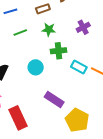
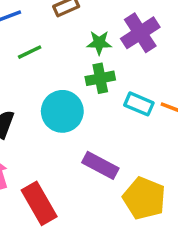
purple cross: (83, 27) -> (140, 33), size x1.5
green star: (49, 30) -> (99, 43), moved
cyan circle: (36, 67) -> (62, 111), size x1.5

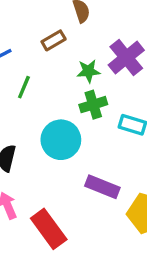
green line: (30, 52) -> (24, 87), turned -35

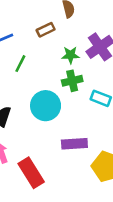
purple rectangle: (102, 187) -> (74, 144), turned -30

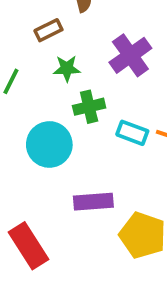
green star: (70, 55) -> (67, 68), moved

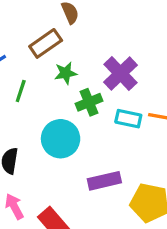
brown rectangle: (48, 30) -> (46, 43), size x1.4
purple cross: (130, 55) -> (120, 74), moved

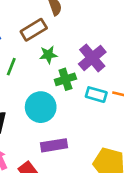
purple rectangle: (104, 181) -> (54, 145), moved

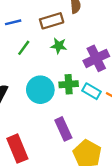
green cross: (65, 79) -> (69, 84), moved
purple rectangle: (54, 145) -> (63, 129), moved, turned 60

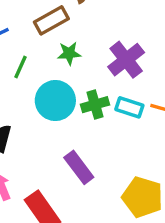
cyan circle: (40, 90) -> (55, 101), moved
purple rectangle: (63, 129) -> (79, 167), moved

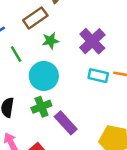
green line: (20, 67) -> (16, 54), turned -49
green cross: (95, 105) -> (41, 107), moved

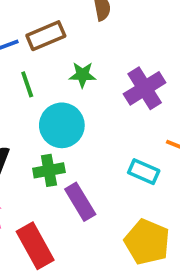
brown rectangle: (35, 18) -> (46, 36), moved
cyan rectangle: (98, 76) -> (144, 172), moved

